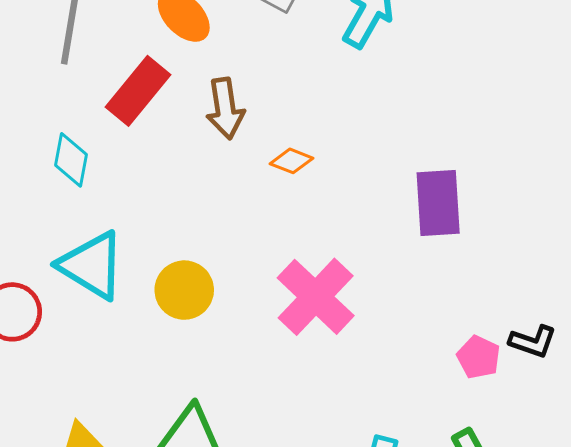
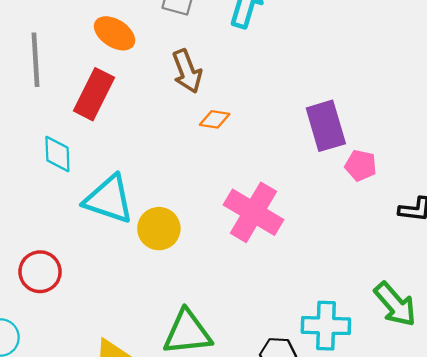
brown arrow: (225, 109) -> (187, 71), moved
cyan triangle: (92, 265) -> (109, 199), moved
pink pentagon: (479, 357) -> (361, 165), moved

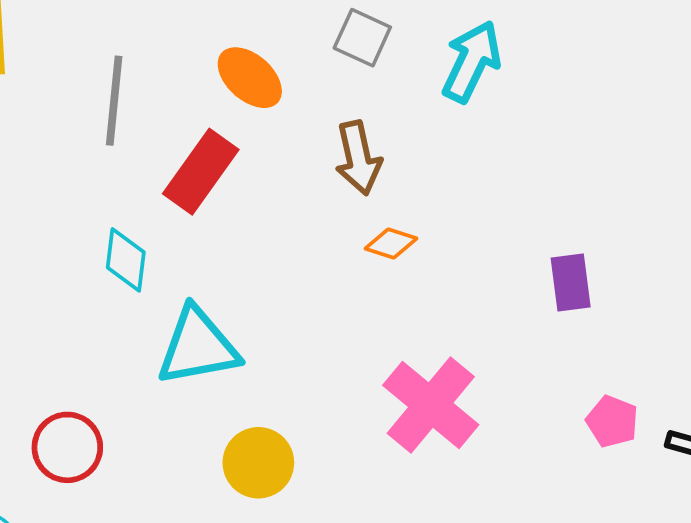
purple rectangle: (326, 126) -> (571, 282), size x0.7
pink pentagon: (361, 165) -> (612, 421), moved
cyan triangle: (109, 199) -> (198, 347), turned -38
yellow circle: (159, 229) -> (258, 463), moved

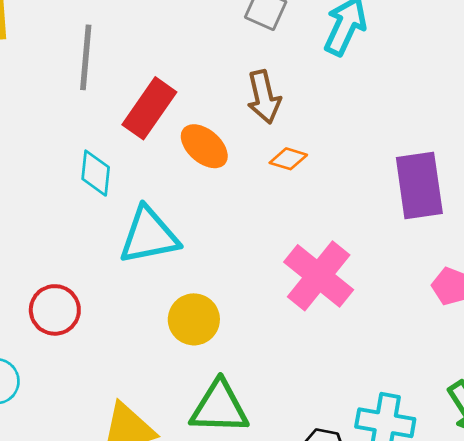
orange ellipse: (250, 78) -> (204, 146), moved
purple rectangle: (571, 282) -> (419, 186), size x1.6

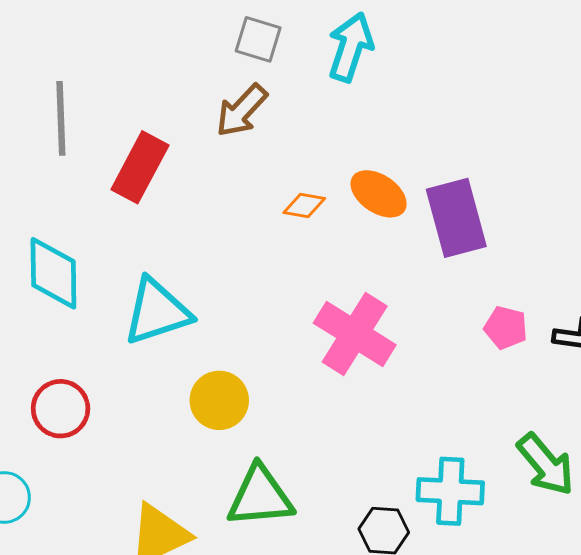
brown arrow: (264, 97) -> (242, 110), moved, turned 63
orange ellipse: (204, 146) -> (379, 194), moved
cyan diamond: (96, 173) -> (53, 273), moved, size x1.4

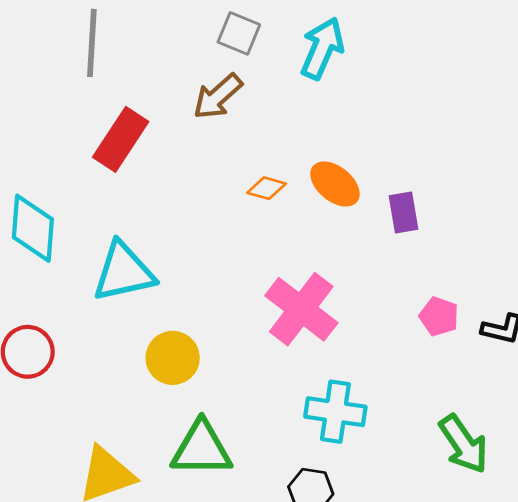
gray line: (61, 118) -> (92, 43), moved
purple rectangle: (456, 218) -> (403, 212), size x0.6
cyan cross: (450, 491) -> (335, 412), moved

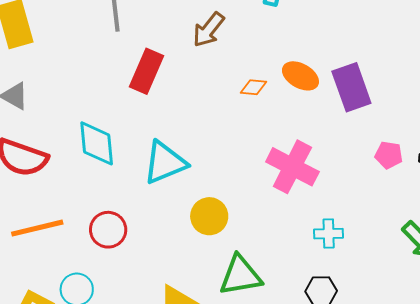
purple rectangle: (403, 212) -> (351, 87), size x1.6
cyan cross: (335, 412) -> (329, 234), size x0.7

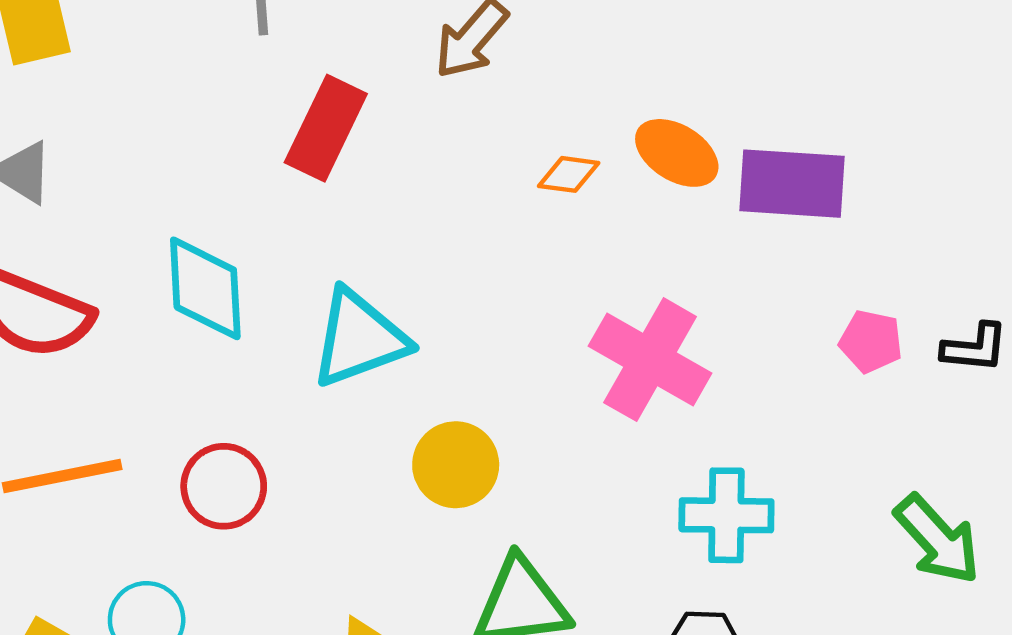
purple rectangle: (351, 87) -> (792, 184), turned -69
cyan cross: (329, 234) -> (726, 515), size x1.4

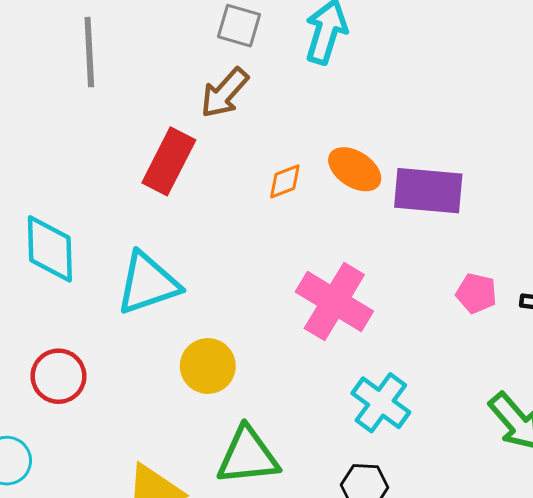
red rectangle: (326, 128) -> (169, 161), moved
orange diamond: (569, 174) -> (285, 181), turned -30
cyan cross: (726, 515) -> (381, 403), turned 34

